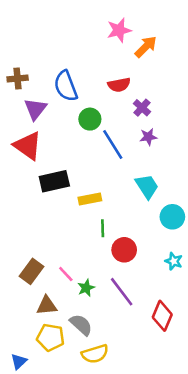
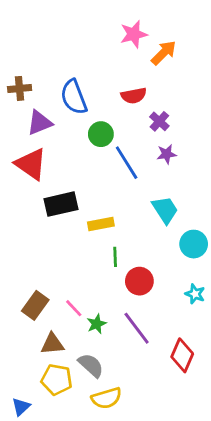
purple triangle: (35, 109) -> (40, 123), turned 30

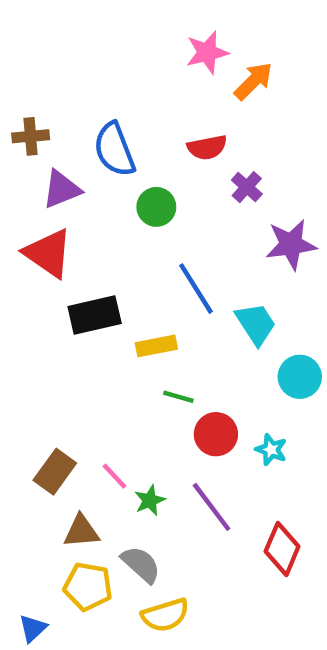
purple star: (167, 154) -> (291, 244), moved, size x1.6
blue line: (127, 163) -> (196, 289), moved
green line: (115, 257) -> (178, 397), turned -72
cyan star: (195, 294) -> (271, 450), moved

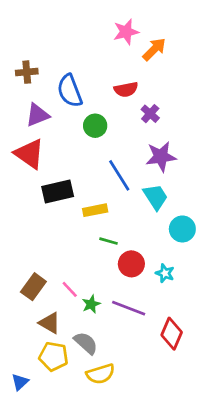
brown cross: (31, 136) -> (27, 72), moved
purple star: (291, 244) -> (161, 157), moved
purple line: (212, 507) -> (129, 308), turned -32
brown triangle: (81, 531) -> (50, 323), turned 35

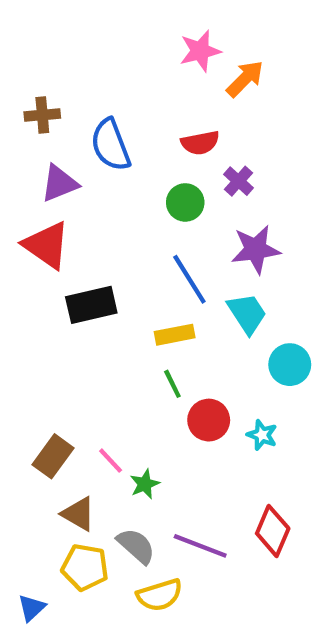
green circle: (95, 126) -> (185, 202), moved
yellow rectangle: (95, 210) -> (175, 335), moved
green line: (109, 241) -> (172, 384), turned 48
purple line: (129, 308) -> (200, 546), moved

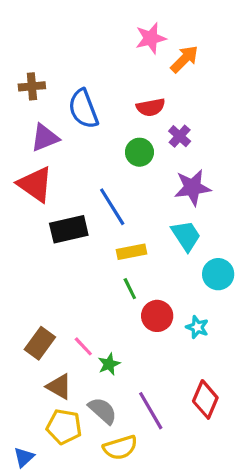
blue line: (189, 279) -> (112, 207), moved
purple line: (200, 546) -> (151, 411), turned 39

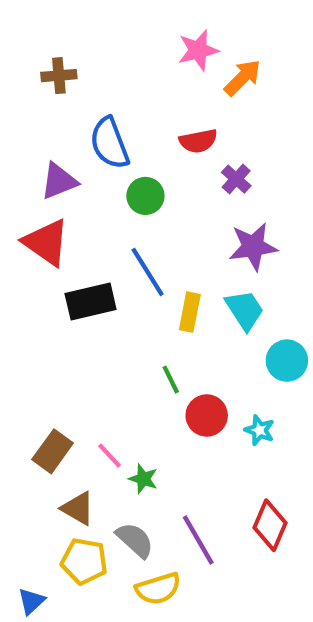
brown cross: (32, 86) -> (59, 76), moved
green circle: (139, 152) -> (145, 196), moved
yellow rectangle: (131, 252) -> (190, 312), moved, turned -68
green star: (109, 364) -> (143, 479), turned -30

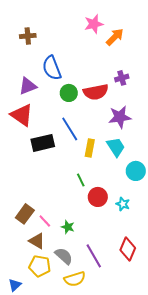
red semicircle: (198, 141) -> (96, 92), moved, size x1.4
purple cross: (236, 179) -> (122, 78), moved, turned 32
pink line: (110, 456) -> (45, 221), moved

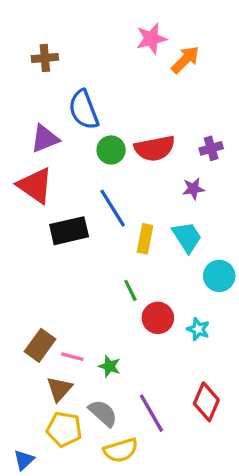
purple cross: (122, 78) -> (211, 148), moved
purple star: (120, 117) -> (193, 189), size x0.6
pink line: (45, 221) -> (72, 357), turned -32
brown triangle: (37, 241) -> (59, 389), turned 42

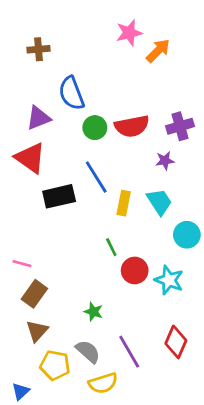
purple cross: (211, 148) -> (180, 126), size x1.4
cyan star: (198, 329) -> (169, 280), size x1.5
pink line: (72, 357) -> (22, 264), moved
brown triangle: (59, 389) -> (37, 331), moved

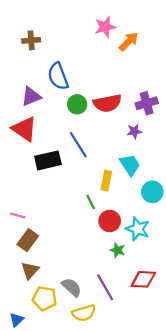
yellow rectangle: (124, 203) -> (106, 181), moved
green star: (93, 312) -> (118, 250), moved
red diamond: (176, 342) -> (143, 279), turned 70

